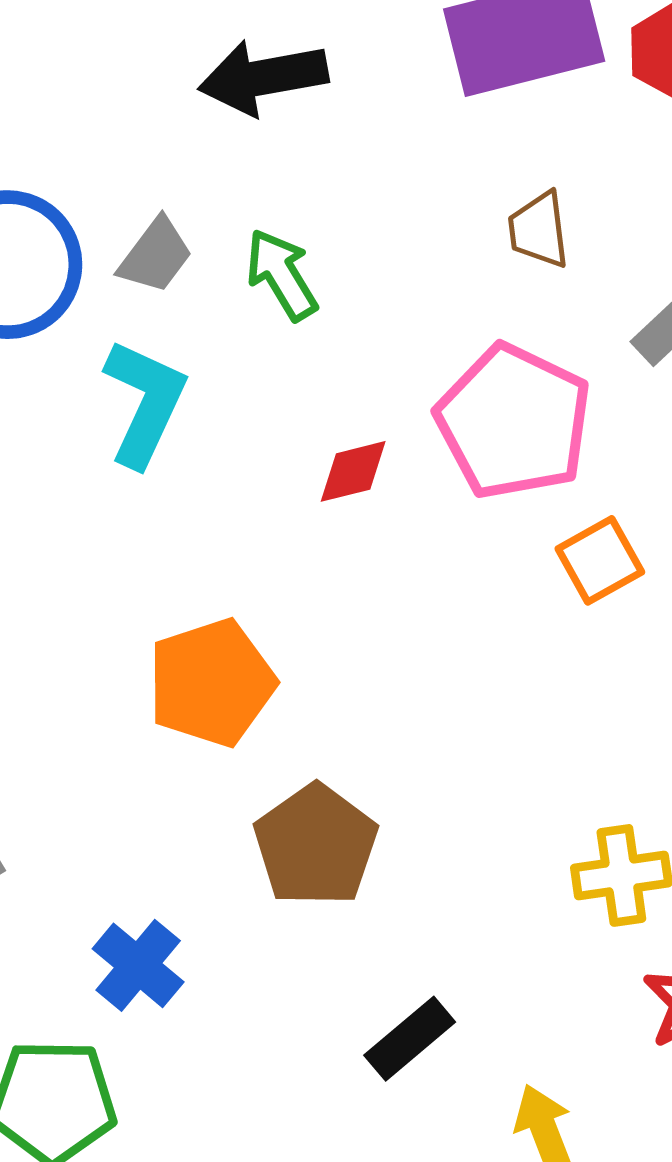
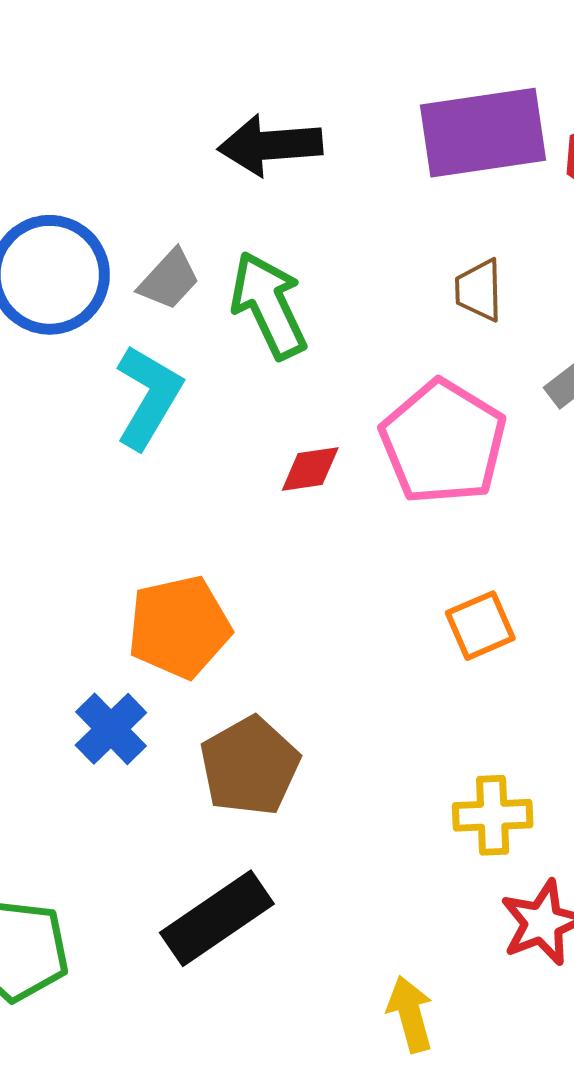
green arrow: (282, 275) -> (269, 305), size x1.4
orange square: (600, 560) -> (480, 626), moved
blue cross: (138, 965) -> (111, 729), moved
black rectangle: (410, 1039) -> (217, 918), moved, size x1.5

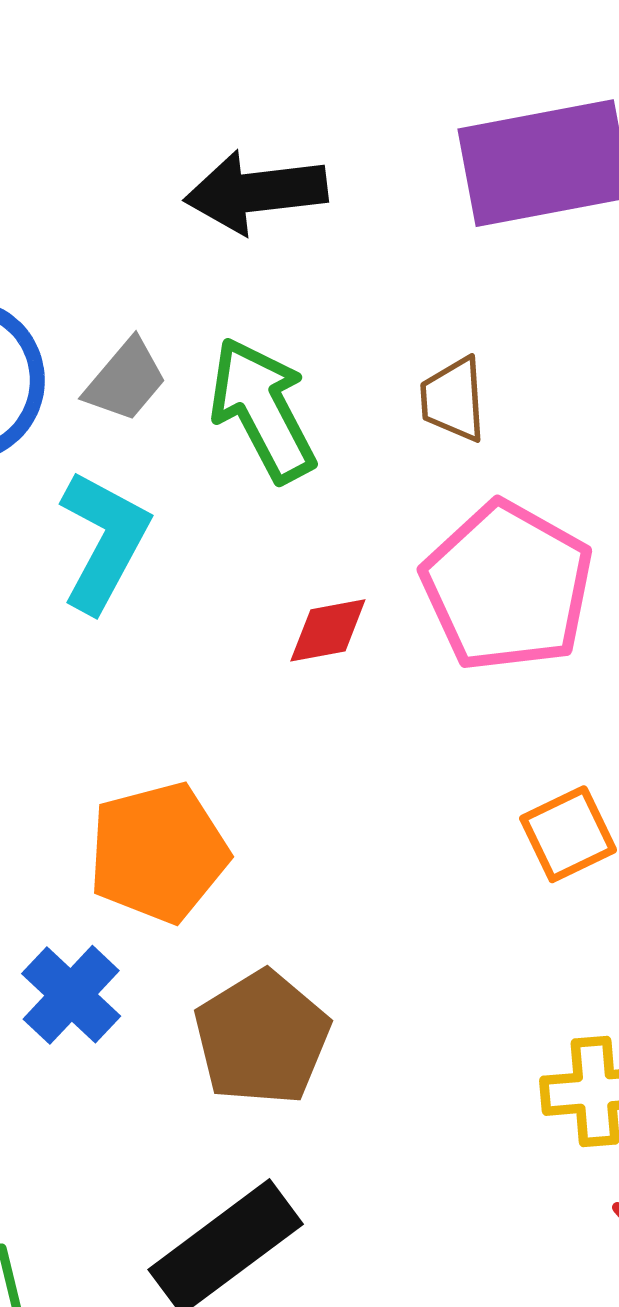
brown trapezoid: (479, 290) -> (453, 399), moved

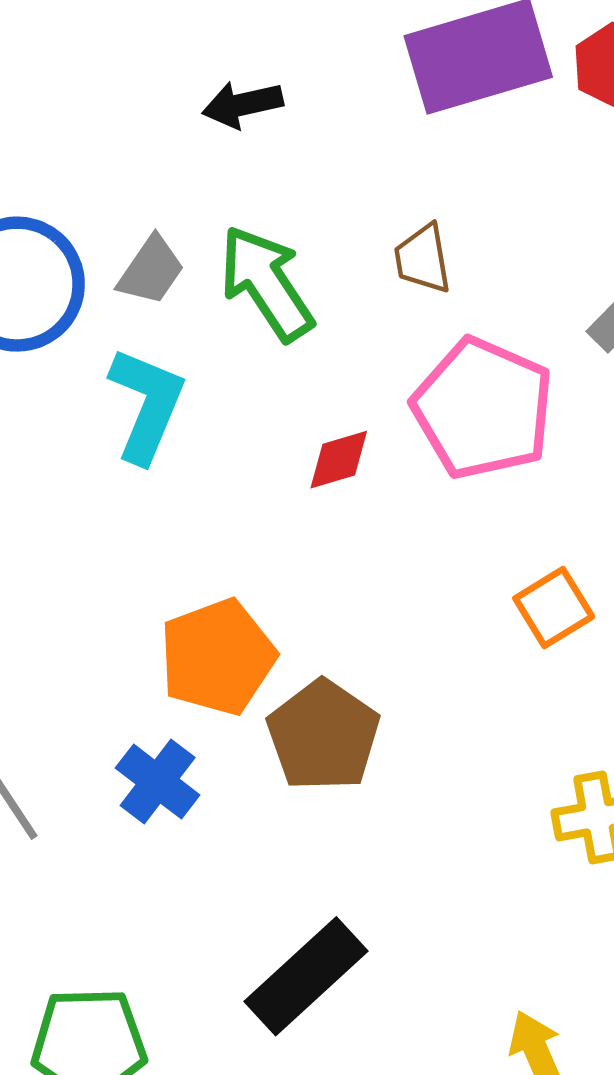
black arrow: (256, 192) -> (243, 104), size x0.7
brown pentagon: (262, 1038) -> (323, 735), moved

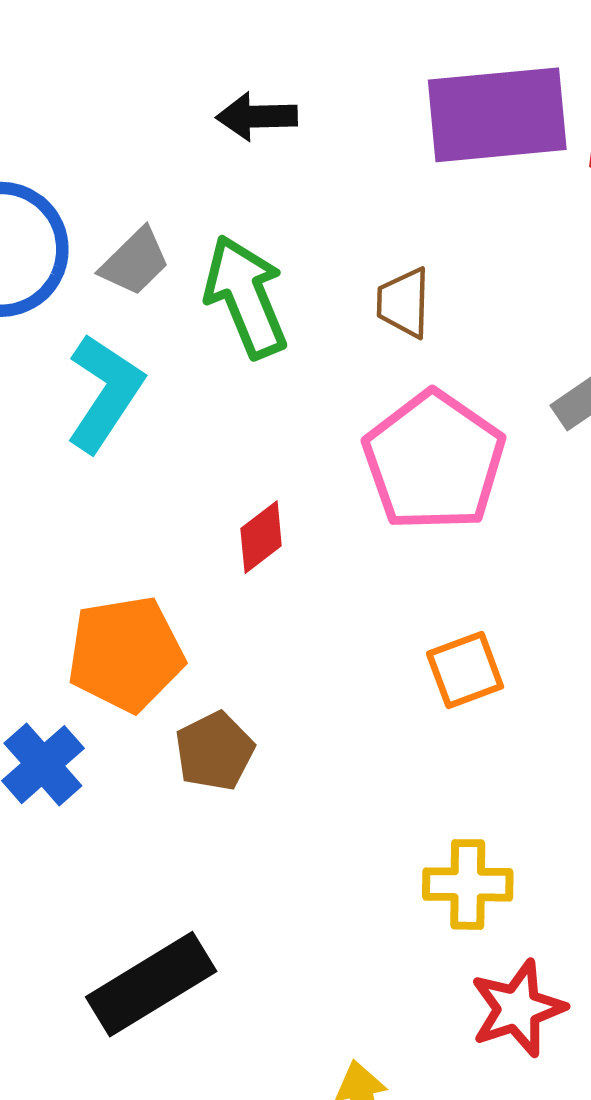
red diamond: (339, 460) -> (261, 537), moved, turned -32
brown pentagon: (323, 735) -> (215, 751), size x0.7

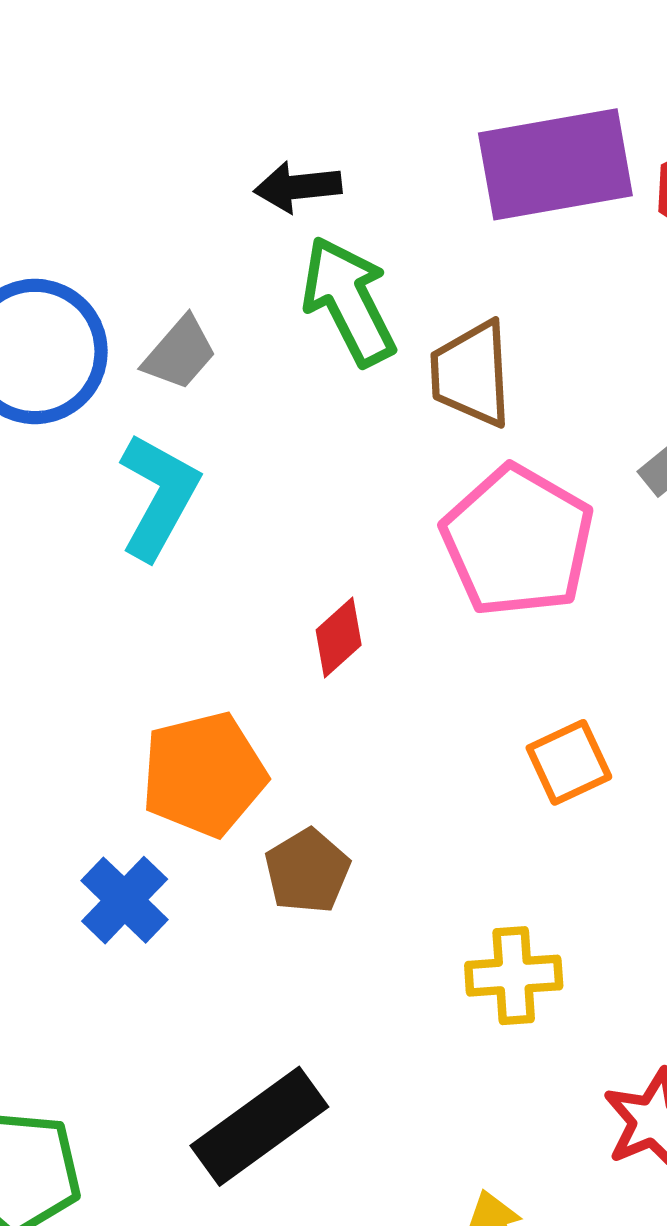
green arrow: (246, 297) -> (349, 301), moved
brown trapezoid: (404, 303) -> (471, 374), size x1.4
yellow cross: (468, 884) -> (514, 976), moved

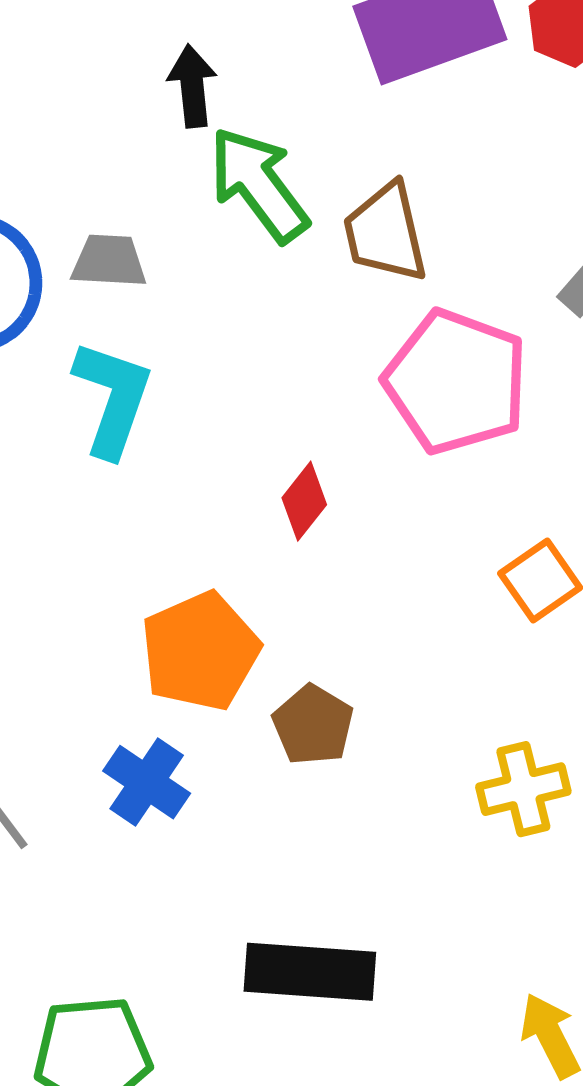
black arrow: (298, 187) -> (192, 86), turned 100
gray trapezoid: (180, 353) -> (109, 261), turned -118
black rectangle: (259, 1126) -> (310, 972), turned 50

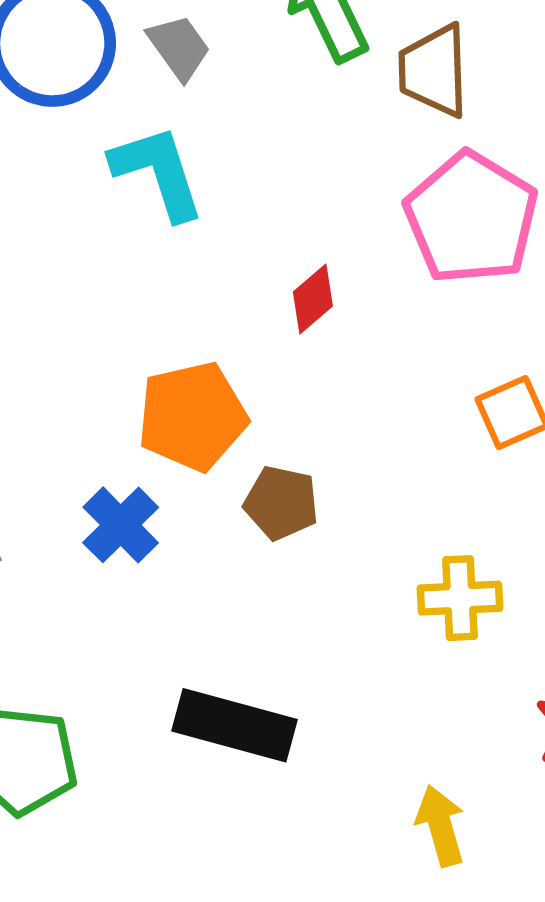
gray trapezoid: (109, 261) -> (179, 47), turned 40
cyan L-shape: (113, 398) -> (158, 172), turned -48
brown pentagon: (313, 725) -> (281, 503), turned -30

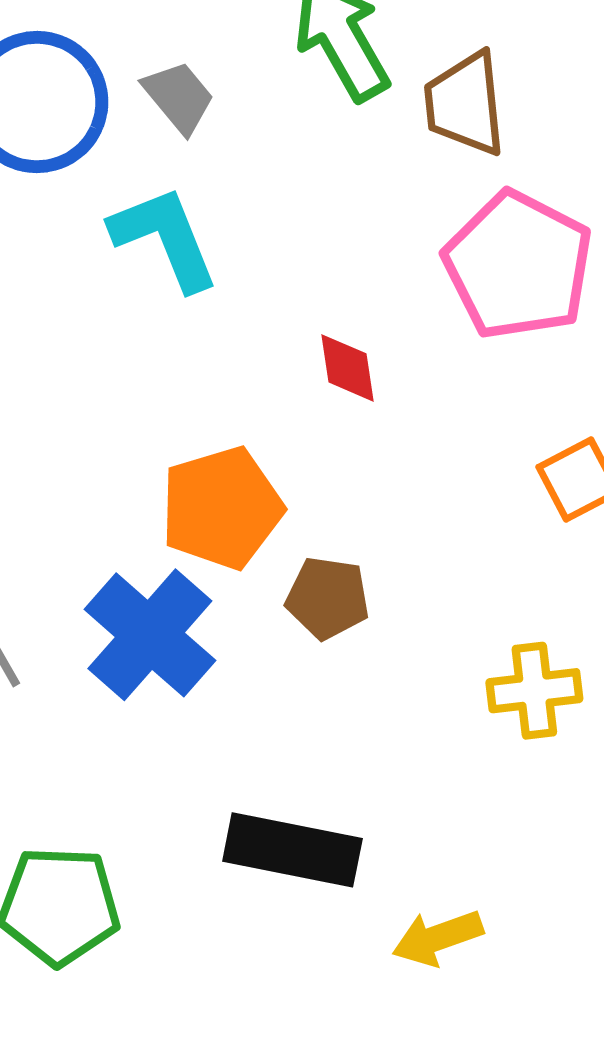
red diamond: (313, 299) -> (347, 368), turned -54
blue cross: (121, 525) -> (150, 635), size x1.5
yellow arrow: (441, 826) -> (438, 938), moved, turned -90

